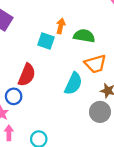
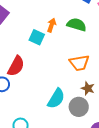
green semicircle: (84, 36) -> (77, 25), moved
cyan semicircle: (73, 84) -> (56, 99), moved

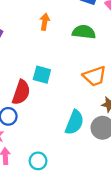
orange arrow: (52, 25) -> (45, 22), moved
cyan square: (37, 37) -> (42, 75), moved

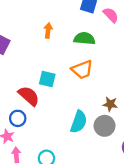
orange trapezoid: (95, 76) -> (82, 70), moved
red semicircle: (21, 92) -> (29, 96), turned -65

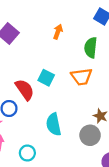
green semicircle: (84, 39) -> (91, 48), turned -102
cyan semicircle: (79, 122) -> (54, 124), moved, turned 135

